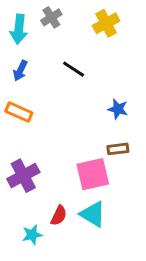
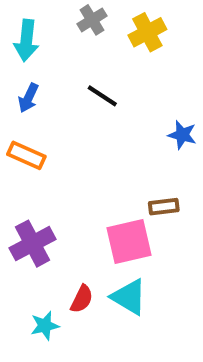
gray cross: (51, 17) -> (92, 20), moved
blue star: (118, 109) -> (182, 135), moved

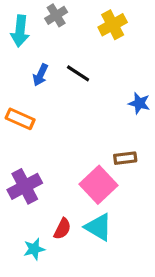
gray cross: (92, 20) -> (56, 15), moved
blue arrow: (28, 98) -> (40, 75), moved
pink square: (129, 242) -> (98, 185), turned -30

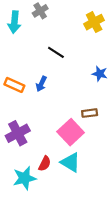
yellow cross: (113, 25) -> (94, 22), moved
blue arrow: (40, 75) -> (41, 84), moved
cyan star: (34, 249) -> (24, 178), size x1.5

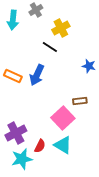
yellow cross: (94, 22) -> (61, 28), moved
blue arrow: (41, 84) -> (37, 75), size x1.5
purple cross: (18, 133) -> (16, 133), moved

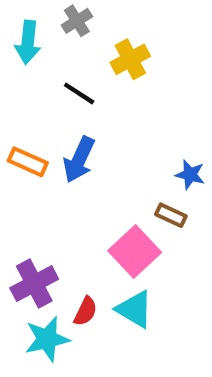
black line: (50, 47) -> (79, 93), moved
blue star: (89, 66) -> (190, 175), moved
brown rectangle: (80, 101) -> (171, 215), turned 32

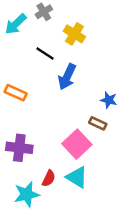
cyan arrow: (28, 42) -> (16, 24), turned 40
yellow cross: (130, 59) -> (74, 34), turned -30
blue arrow: (79, 160) -> (67, 77), moved
purple cross: (34, 284) -> (19, 148), moved, turned 35

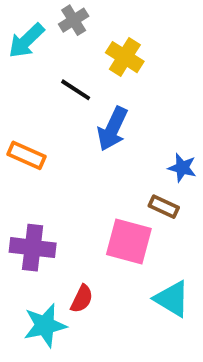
pink square: (77, 144) -> (129, 241), turned -32
cyan triangle: (77, 177) -> (172, 299), moved

